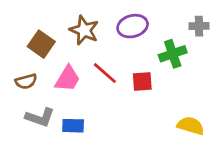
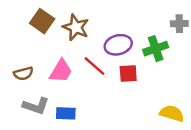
purple ellipse: (133, 26) -> (118, 45), moved
brown square: (41, 44) -> (42, 21), moved

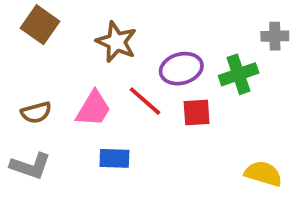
brown square: (42, 21) -> (40, 25), moved
gray L-shape: (36, 106) -> (30, 166), moved
blue rectangle: (66, 113) -> (114, 158), moved

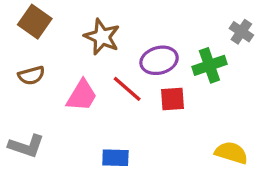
gray cross: (275, 36) -> (241, 32), turned 35
brown semicircle: (36, 113) -> (31, 75), moved
blue rectangle: (114, 158) -> (115, 158), moved

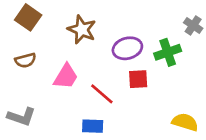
red line: (127, 89) -> (102, 94), moved

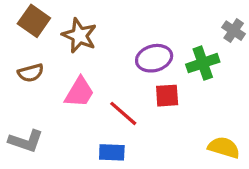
brown star: (82, 30) -> (79, 35), moved

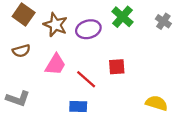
purple ellipse: (154, 58) -> (88, 29), moved
green cross: (203, 63) -> (122, 17), moved, turned -30

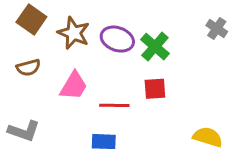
green cross: (122, 17) -> (155, 47), moved
purple ellipse: (88, 29) -> (117, 39), turned 35
red line: (86, 79) -> (114, 105), turned -40

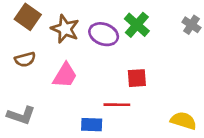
green cross: (155, 47) -> (137, 25), moved
red line: (114, 105) -> (117, 105), moved

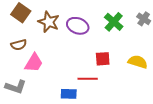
green cross: (137, 25) -> (114, 22), moved
pink trapezoid: (65, 75) -> (34, 63), moved
yellow semicircle: (183, 121) -> (138, 62), moved

